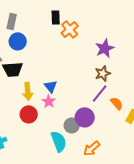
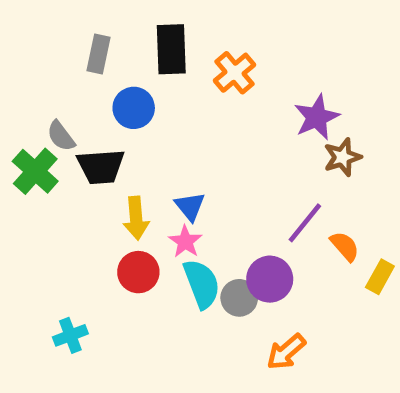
black rectangle: (56, 17) -> (171, 49), moved, size x1.5
blue circle: (18, 41) -> (134, 108), moved
brown star: (103, 73) -> (342, 157), moved
cyan semicircle: (59, 141) -> (202, 284), moved

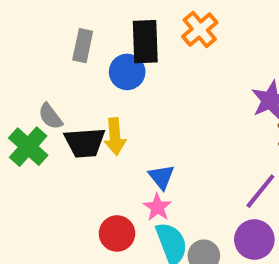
orange cross: (235, 73) -> (200, 29), moved
blue circle: (134, 108) -> (127, 72), moved
yellow arrow: (136, 218) -> (115, 137), moved
purple circle: (270, 279) -> (254, 240), moved

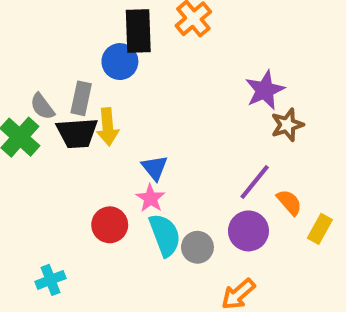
gray rectangle: (83, 46) -> (81, 98), moved

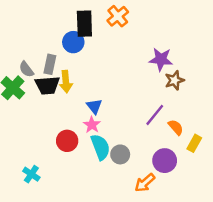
purple star: (265, 90) -> (161, 59), turned 30
purple circle: (248, 231) -> (165, 161), moved
cyan cross: (51, 280) -> (31, 174), turned -35

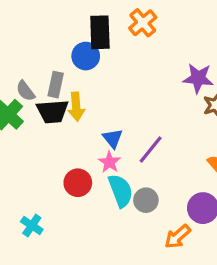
purple line: (155, 115) -> (151, 149), moved

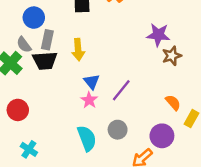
blue circle: (86, 56) -> (34, 18), moved
yellow arrow: (76, 107) -> (78, 50), moved
red circle: (78, 183) -> (18, 110), moved
cyan semicircle: (121, 191) -> (87, 138), moved

